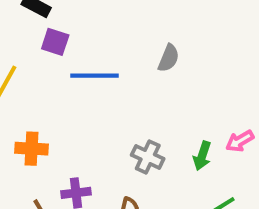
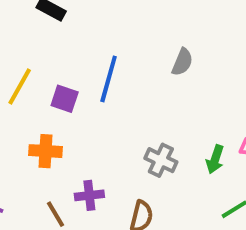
purple square: (55, 42) -> (65, 99), moved
blue line: (94, 76) -> (109, 79), turned -75

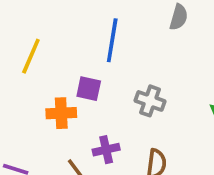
purple square: (65, 99) -> (89, 89), moved
gray cross: (161, 160) -> (150, 101), moved

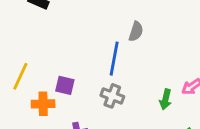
blue line: (112, 40) -> (114, 59), moved
yellow line: (31, 56) -> (20, 76), moved

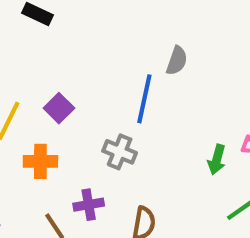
purple square: (65, 85) -> (59, 108), moved, turned 30
gray cross: (112, 96) -> (120, 152), moved

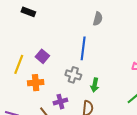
gray semicircle: (177, 61) -> (98, 19), moved
green arrow: (217, 160) -> (95, 85), moved

